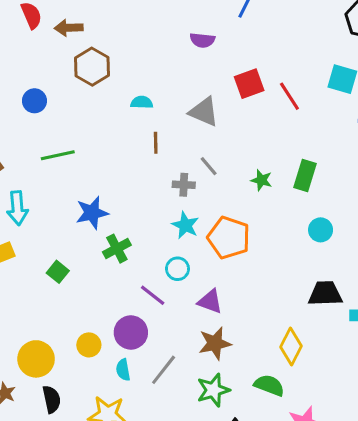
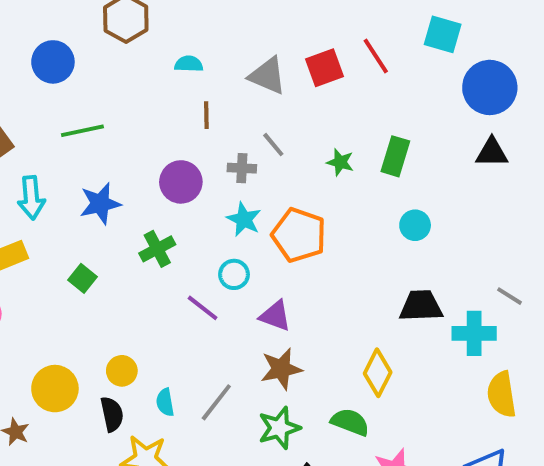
red square: (249, 84) -> (325, 68), moved
blue circle: (34, 101) -> (53, 62), size x1.4
blue star: (92, 213) -> (100, 204), moved
purple circle: (131, 332) -> (181, 182), moved
black semicircle: (52, 399) -> (112, 414), moved

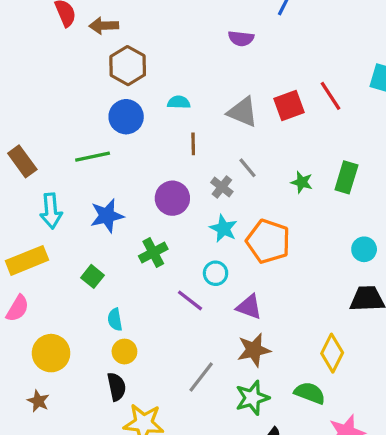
blue circle: (53, 62) -> (126, 117), moved
gray cross: (242, 168) -> (222, 187), turned 35
cyan circle: (415, 225) -> (364, 249), moved
yellow circle: (55, 389) -> (51, 353), moved
cyan semicircle: (165, 402) -> (115, 320), moved

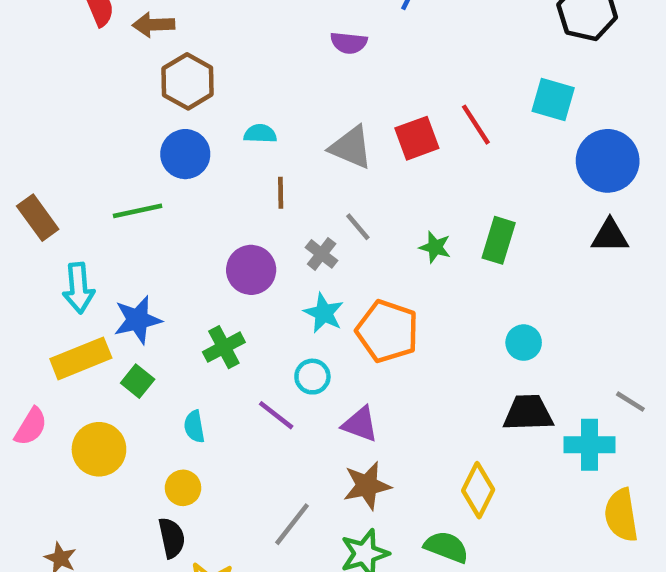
blue star: (107, 216) -> (138, 320), moved
yellow rectangle: (27, 260) -> (81, 358), moved
cyan semicircle: (115, 320) -> (194, 427), moved
yellow circle: (51, 353) -> (99, 449), moved

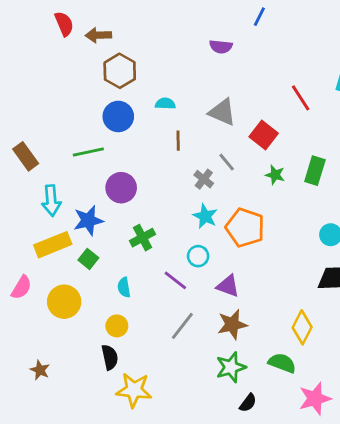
red square: (417, 138) -> (264, 135), moved, turned -32
purple circle: (251, 270) -> (121, 188), moved
gray line: (292, 524) -> (182, 326), moved

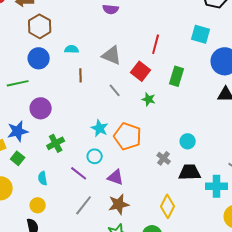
red line: (301, 98) -> (156, 44), moved, turned 48
green rectangle: (315, 171) -> (177, 76), moved
gray cross: (204, 179) -> (164, 158), moved

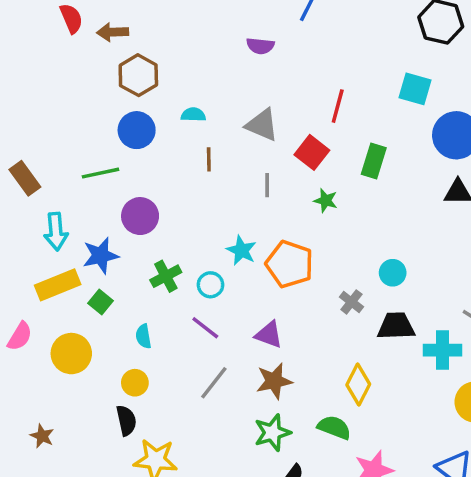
gray line: (115, 90) -> (267, 185), turned 40
cyan circle: (95, 156) -> (210, 285), moved

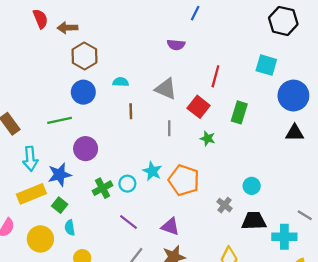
purple semicircle: (260, 46) -> (176, 45), moved
cyan circle: (210, 285) -> (127, 184), moved
cyan semicircle: (143, 336) -> (70, 228), moved

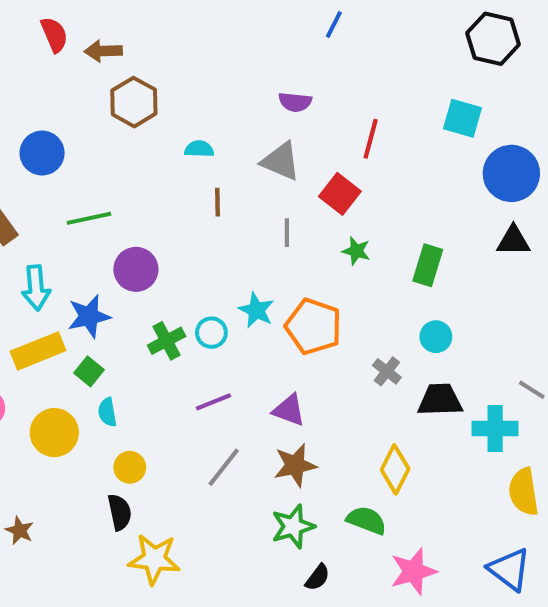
purple semicircle: (176, 45) -> (295, 102), moved
blue circle: (83, 92) -> (42, 153), moved
green rectangle: (239, 112) -> (428, 265), moved
purple line: (129, 222) -> (213, 402), turned -60

